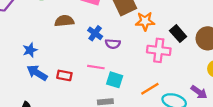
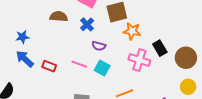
blue cross: (95, 33) -> (87, 24), moved
cyan square: (115, 80) -> (102, 68), moved

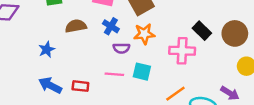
orange star: (132, 31) -> (144, 34), moved
blue star: (22, 37) -> (47, 49), moved
purple semicircle: (99, 46) -> (121, 48), moved

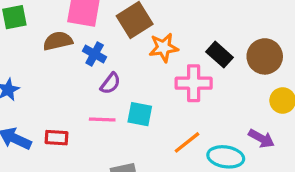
brown semicircle: (76, 26) -> (58, 41), moved
orange star: (144, 34) -> (164, 48), moved
purple semicircle: (121, 48) -> (110, 83), turned -49

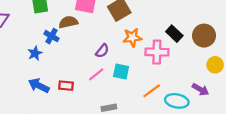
orange star: (164, 48) -> (132, 37), moved
blue cross: (95, 54) -> (51, 36), moved
pink line: (102, 120) -> (96, 74), turned -42

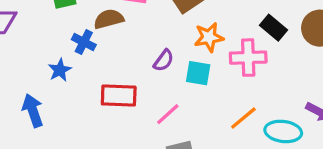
cyan square: (121, 72) -> (198, 73), moved
pink line: (96, 74) -> (168, 114), moved
blue arrow: (39, 86) -> (33, 110), moved, turned 48
red rectangle: (66, 86) -> (119, 96), moved, size x1.5

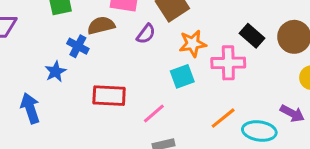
purple semicircle: (164, 60) -> (146, 34), moved
cyan square: (198, 73) -> (182, 76), turned -30

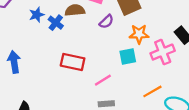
pink cross: (228, 63) -> (163, 52), turned -30
blue star: (55, 72) -> (37, 15), moved

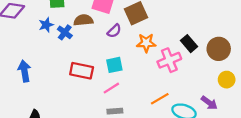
cyan square: (128, 56) -> (114, 65), moved

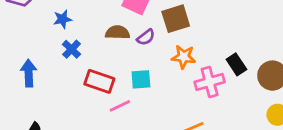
brown semicircle: (83, 20) -> (118, 33), moved
blue cross: (65, 32) -> (71, 49), moved
pink line: (111, 88) -> (120, 106), moved

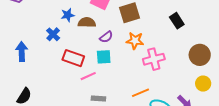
blue star: (63, 19) -> (68, 15), moved
purple semicircle: (146, 37) -> (106, 37), moved
black rectangle: (236, 64) -> (177, 21), moved

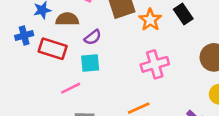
blue cross: (53, 34) -> (24, 36), turned 32
orange star: (135, 41) -> (150, 20), moved, turned 30
red rectangle: (73, 58) -> (53, 49), moved

